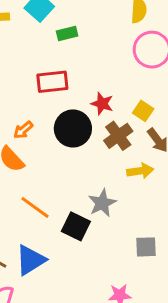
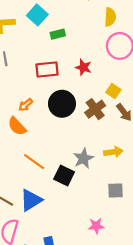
red star: (102, 104) -> (83, 67), moved
yellow arrow: (140, 171) -> (113, 152), moved

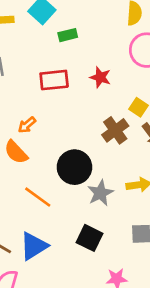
black circle: (62, 104) -> (74, 167), moved
black square: (64, 176) -> (89, 238), moved

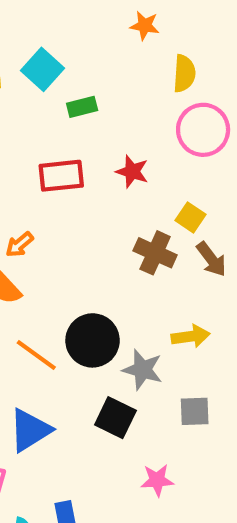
brown cross: (115, 130) -> (155, 253), turned -30
black circle: (74, 167) -> (93, 340), moved
gray star: (100, 193) -> (143, 370), moved, turned -30

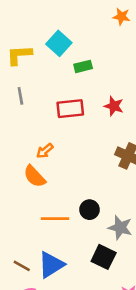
black circle: (93, 340) -> (89, 210), size x0.6
orange line: (36, 355) -> (55, 219), turned -36

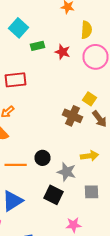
red star: (114, 106) -> (62, 52), moved
red rectangle: (70, 109) -> (16, 80), moved

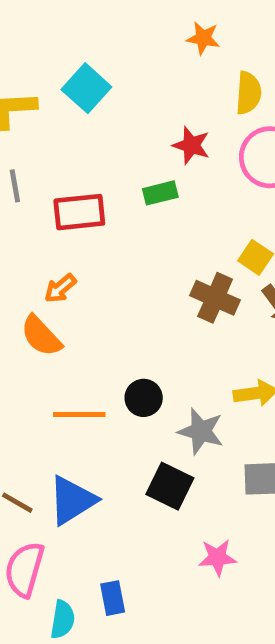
green rectangle: (38, 46) -> (160, 193), moved

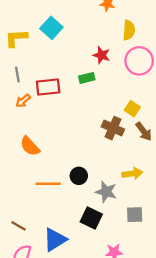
orange arrow: (60, 288) -> (23, 101), moved
blue triangle: (72, 500) -> (55, 240), moved

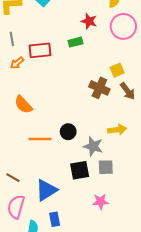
yellow square: (132, 109) -> (117, 70), turned 32
gray square: (135, 215) -> (106, 167), moved
black square: (91, 218) -> (80, 170), turned -36

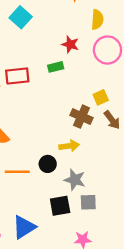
yellow arrow: (117, 130) -> (69, 146), moved

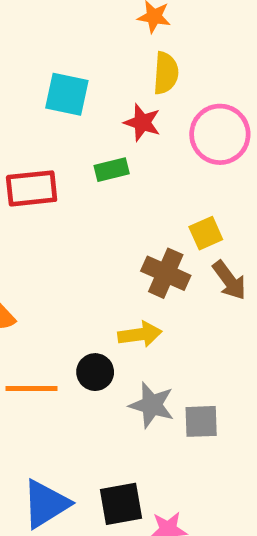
cyan square: (21, 17) -> (67, 94), moved, turned -30
yellow semicircle: (97, 20) -> (166, 73), moved
gray square: (88, 202) -> (201, 421), moved
black square: (60, 206) -> (121, 504), moved

